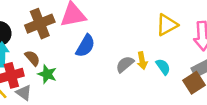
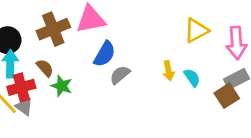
gray semicircle: (125, 64) -> (120, 75), moved
gray triangle: (24, 93) -> (24, 107), moved

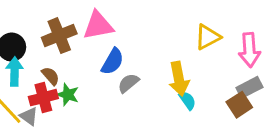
yellow arrow: (168, 71) -> (179, 79), size x1.6
cyan semicircle: (192, 78) -> (187, 100), moved
red cross: (21, 87) -> (43, 98), moved

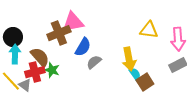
brown cross: (59, 36) -> (59, 33), moved
yellow triangle: (208, 37) -> (149, 30), turned 36
brown semicircle: (51, 76) -> (40, 57), size x1.5
brown square: (239, 105) -> (145, 82), moved

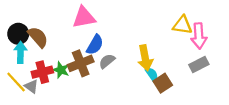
yellow triangle: (149, 30) -> (182, 25), moved
brown cross: (59, 33) -> (81, 63), moved
brown semicircle: (40, 57) -> (38, 37), moved

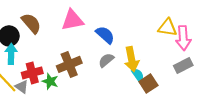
brown semicircle: (38, 37) -> (31, 23), moved
blue semicircle: (95, 45) -> (105, 35), moved, turned -78
gray semicircle: (107, 61) -> (106, 60), moved
green star: (61, 70) -> (50, 81), moved

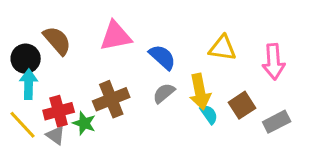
yellow triangle: (167, 28) -> (222, 48), moved
gray rectangle: (183, 66) -> (277, 122), moved
brown square: (148, 83) -> (242, 105), moved
gray triangle: (22, 87) -> (56, 135), moved

